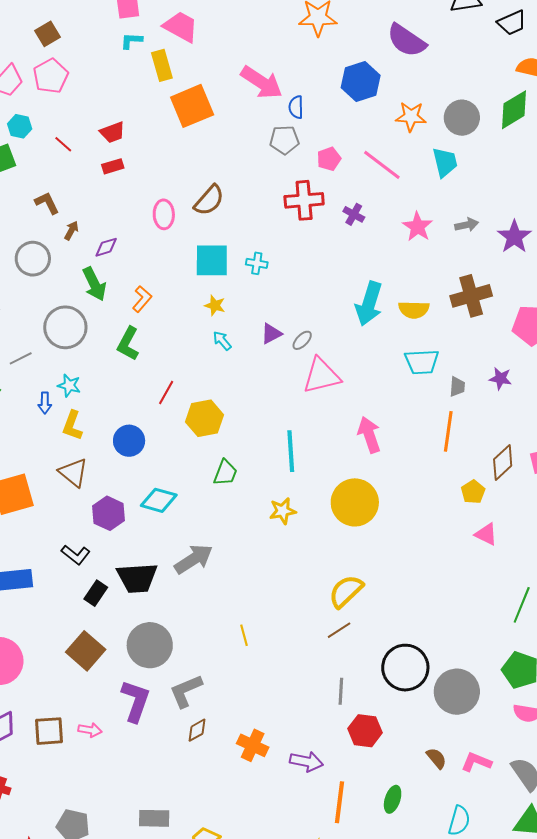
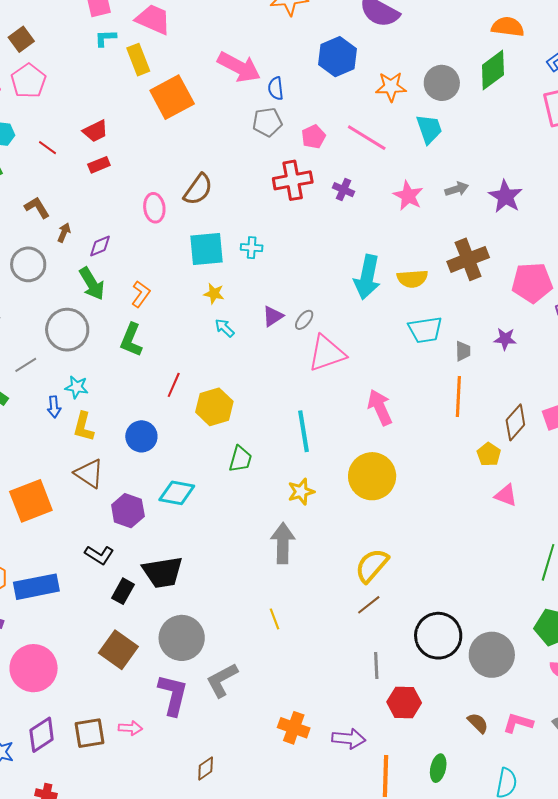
gray arrow: (194, 559) -> (283, 543), moved, turned -51
brown diamond: (197, 730) -> (206, 769), moved

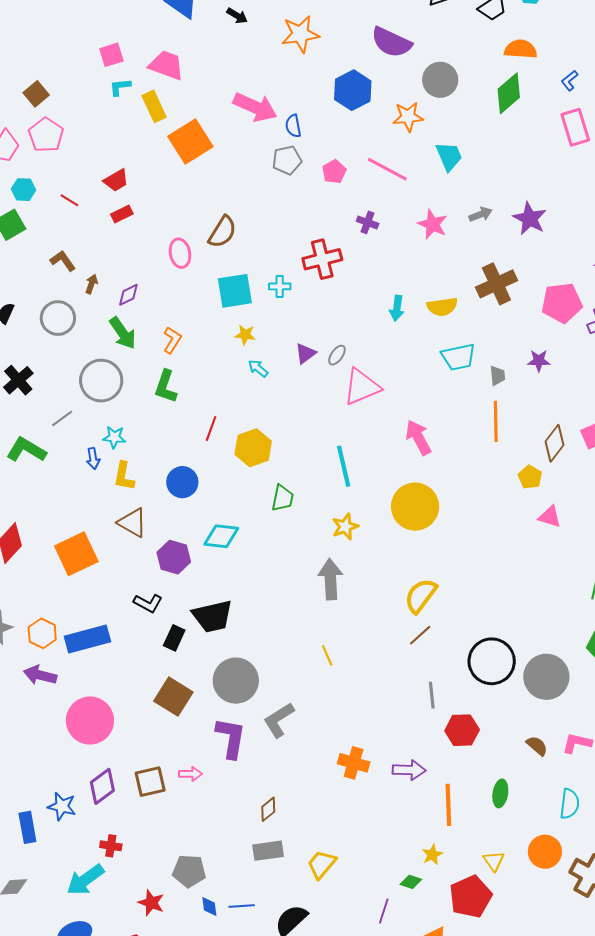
gray circle: (442, 83) -> (440, 80), moved
red cross: (293, 180) -> (322, 259), moved
cyan arrow: (367, 277) -> (397, 308), size x0.6

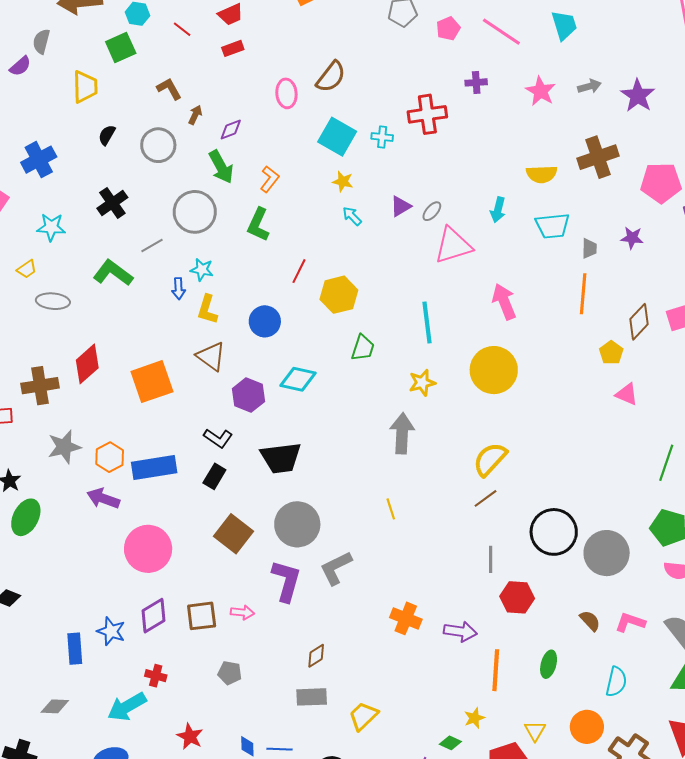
purple cross: (368, 222) -> (476, 82), turned -30
cyan square: (235, 291) -> (337, 137), turned 33
cyan arrow: (397, 308) -> (498, 210), moved
black rectangle: (174, 638) -> (214, 476), moved
gray pentagon: (189, 871) -> (230, 673), moved, size x0.7

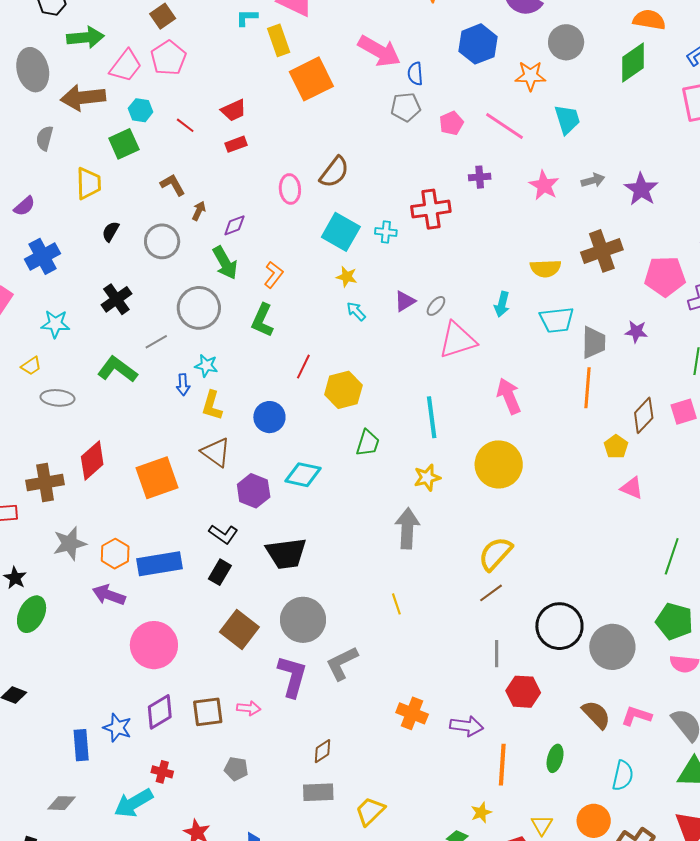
purple semicircle: (20, 66) -> (24, 206), moved
gray trapezoid: (589, 248) -> (594, 342), size x1.6
brown semicircle: (590, 621) -> (596, 715), size x1.4

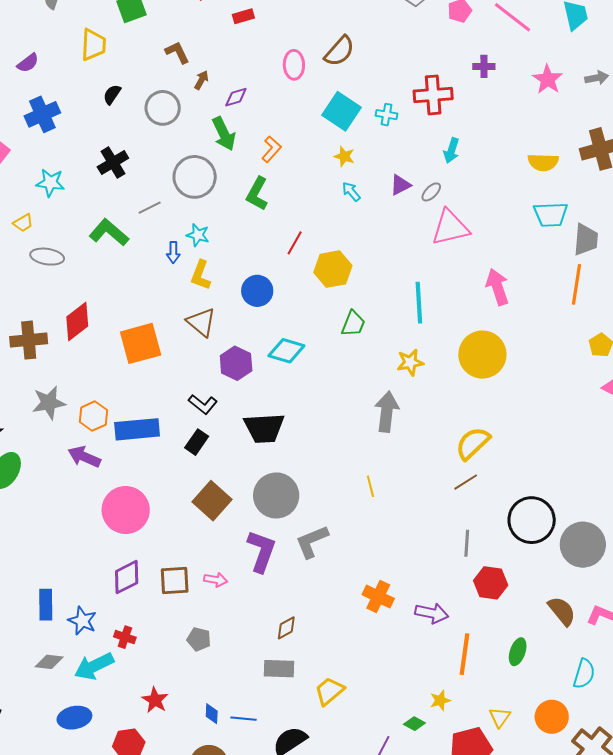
cyan arrow: (502, 304) -> (451, 151), moved
blue star: (117, 728) -> (82, 621), moved
gray diamond: (61, 803) -> (49, 662), moved

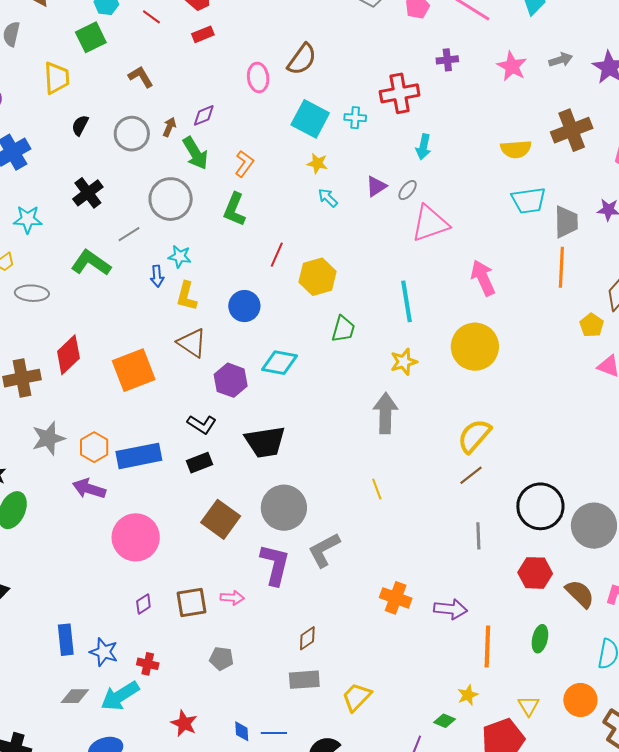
brown arrow: (201, 80) -> (169, 127), moved
black rectangle: (197, 442) -> (199, 463), turned 40
purple diamond: (127, 577) -> (143, 604), size x0.6
red hexagon: (491, 583) -> (535, 573), moved

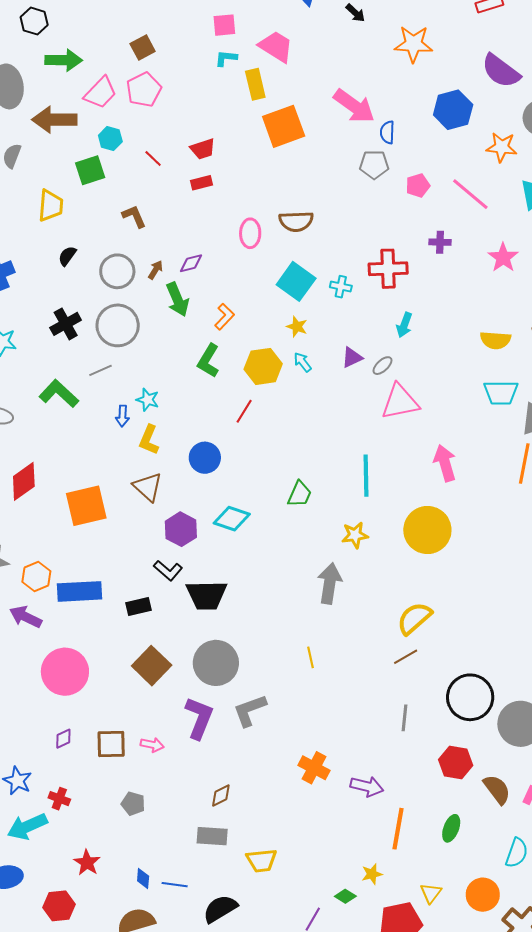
brown semicircle: (302, 59) -> (296, 221), turned 44
gray circle: (171, 199) -> (118, 325), moved
yellow hexagon: (317, 277) -> (263, 366), moved
black L-shape: (202, 424) -> (168, 570), moved
yellow trapezoid: (357, 697) -> (262, 860), turned -148

